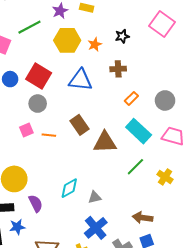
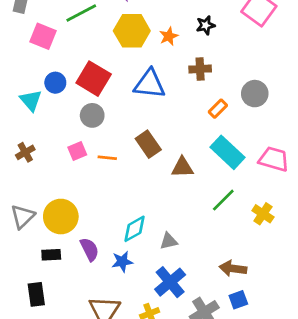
gray circle: (165, 100) -> (255, 94), moved
brown triangle: (105, 142) -> (182, 167), size x0.7
blue star: (17, 227) -> (122, 262), moved

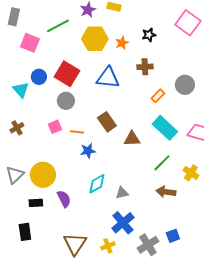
blue star: (122, 262) -> (88, 151), moved
brown arrow: (233, 268) -> (166, 192), moved

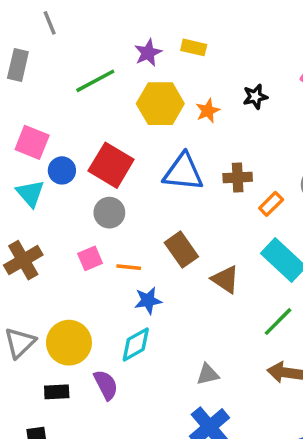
pink square: (30, 43) -> (32, 142), moved
brown cross: (145, 67) -> (238, 177), moved
brown cross: (17, 128) -> (23, 260), size x1.5
brown triangle: (132, 139) -> (225, 279), turned 36
cyan diamond: (97, 184) -> (136, 344), moved

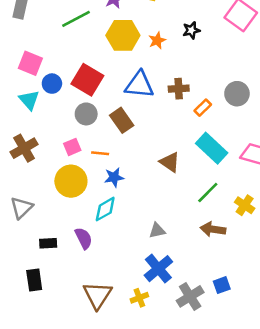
brown rectangle: (181, 250) -> (122, 120), moved
yellow circle: (69, 343) -> (71, 181), moved

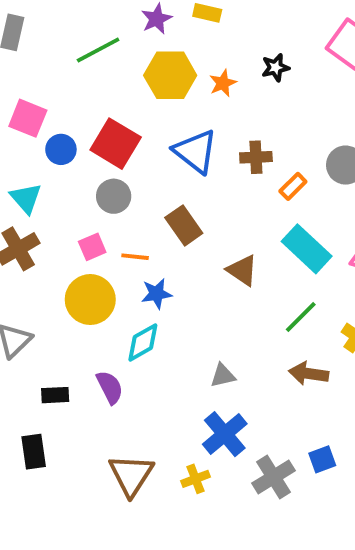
blue triangle: (139, 85) -> (195, 151), turned 32
cyan triangle: (29, 100) -> (26, 198), moved
brown rectangle: (122, 120) -> (184, 225), moved

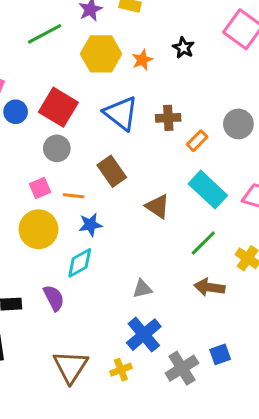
black star: (275, 68) -> (183, 48), turned -30

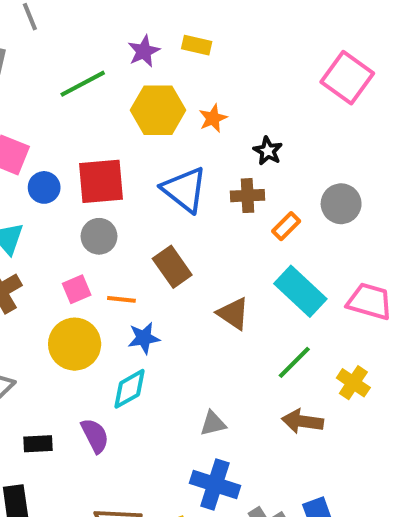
black star: (183, 48) -> (268, 151), moved
red square: (58, 107) -> (101, 181), turned -36
blue cross: (144, 335) -> (215, 484), turned -32

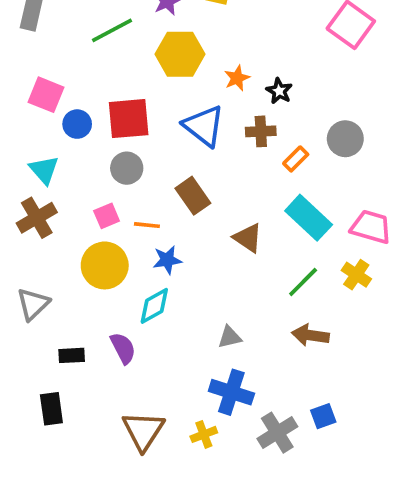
orange star: (213, 118) -> (237, 78), moved
yellow cross: (353, 383) -> (356, 275), moved

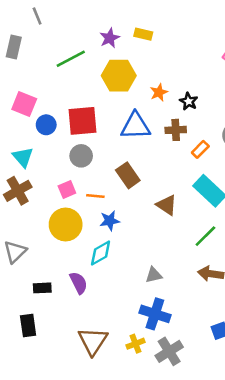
blue triangle: (204, 126) -> (136, 126), turned -40
gray cross: (277, 433) -> (169, 351), moved

